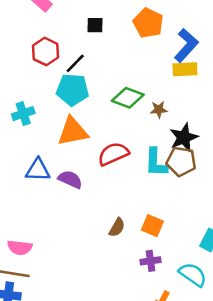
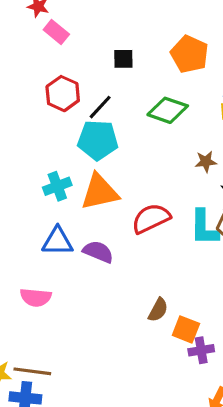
green diamond: (128, 98) -> (168, 110), moved
cyan cross: (23, 114) -> (57, 186), moved
orange square: (152, 226) -> (186, 329), moved
pink semicircle: (20, 247) -> (36, 297), moved

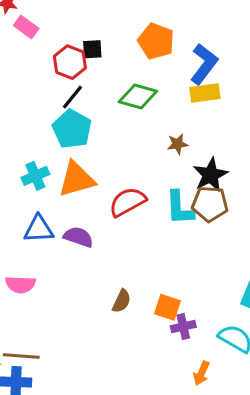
red hexagon: (63, 94) -> (70, 62), moved
cyan pentagon: (98, 140) -> (72, 129), turned 30
brown semicircle: (158, 310) -> (122, 301), moved

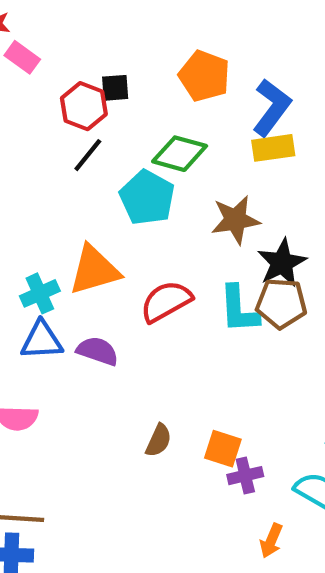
cyan pentagon: (72, 129) -> (147, 198), moved
brown star: (178, 144) -> (235, 220), size x1.6
cyan cross: (35, 176) -> (40, 293), moved

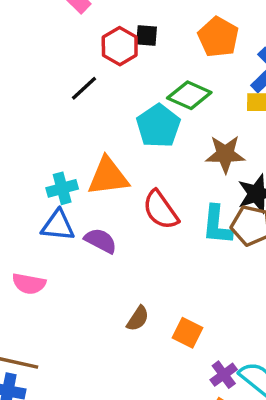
black line: (88, 155) -> (84, 88), moved
red semicircle: (166, 301) -> (161, 210), turned -105
purple cross: (245, 476) -> (224, 375), moved, turned -32

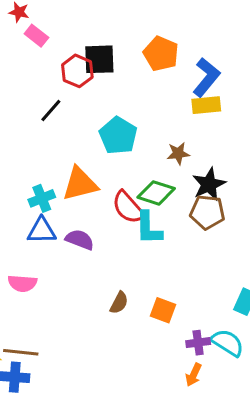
black square: (147, 36) -> (99, 59), size x1.6
green diamond: (189, 95) -> (156, 193), moved
brown star: (225, 154) -> (178, 153), size x0.7
cyan L-shape: (217, 225) -> (149, 228), moved
purple cross: (224, 375) -> (198, 343), turned 35

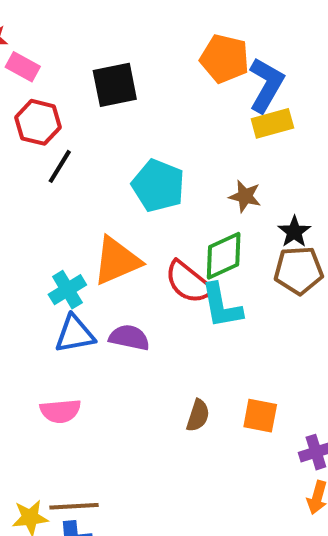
orange pentagon: (161, 54) -> (225, 59), moved
red hexagon: (77, 71) -> (38, 122), moved
brown star: (178, 153) -> (245, 196), turned 30
black star: (209, 184) -> (294, 232), size x0.7
green diamond: (156, 193) -> (224, 256), turned -33

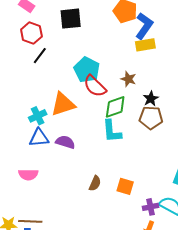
red semicircle: (189, 282) -> (95, 86), moved

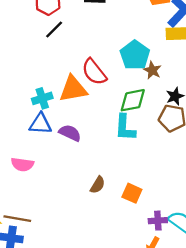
cyan pentagon: (87, 70) -> (135, 55), moved
red semicircle: (95, 86) -> (94, 72), moved

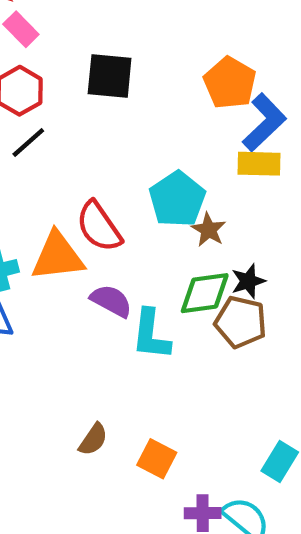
green diamond: (133, 100) -> (205, 293), moved
purple semicircle: (70, 133) -> (111, 301), moved

